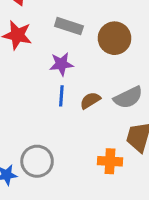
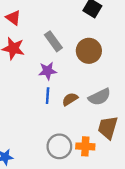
gray rectangle: (69, 26) -> (53, 41), turned 36
gray circle: (37, 161) -> (59, 146), moved

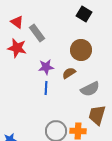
gray rectangle: (53, 41) -> (37, 33), moved
brown semicircle: (70, 99) -> (69, 73), moved

